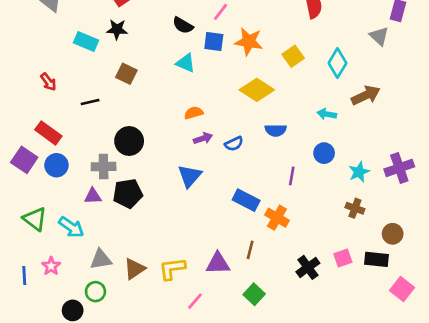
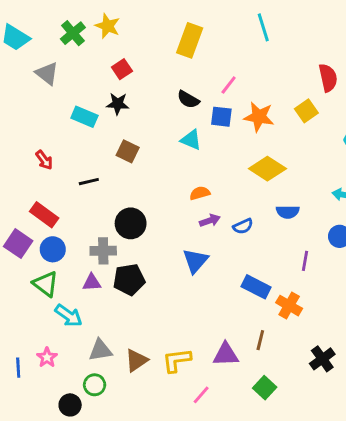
yellow square: (293, 56) -> (306, 111), moved
green triangle: (35, 219) -> (46, 284), moved

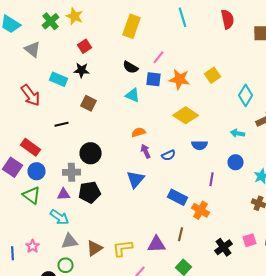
red semicircle: (328, 78) -> (228, 19), moved
red arrow: (44, 160) -> (30, 95), moved, size x1.6
purple arrow: (210, 221) -> (146, 151), turned -96
cyan arrow: (69, 316) -> (60, 217), moved

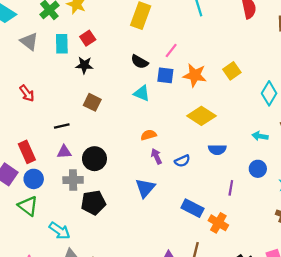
cyan rectangle: (58, 79) -> (62, 44), moved, turned 66
red arrow: (30, 95) -> (27, 93), size x0.7
red rectangle: (30, 147) -> (27, 152), turned 30
purple triangle: (64, 194) -> (64, 152), moved

